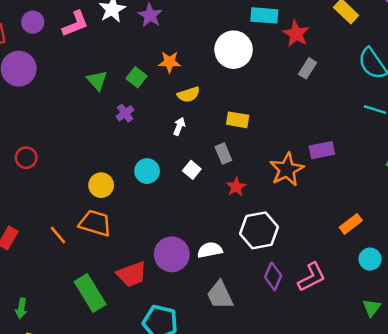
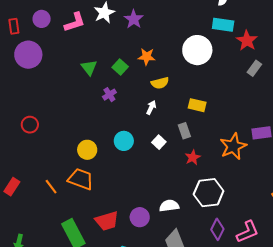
purple circle: (172, 254) -> (140, 217), moved, size x0.7

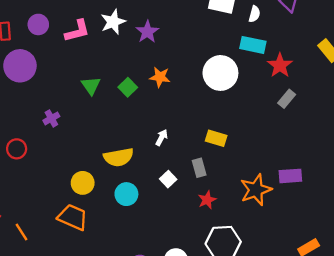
yellow semicircle: (160, 83) -> (119, 157), moved, size x1.4
purple cross: (109, 95) -> (51, 118), moved
cyan circle: (124, 141) -> (126, 194), moved
orange line: (51, 187) -> (21, 232), moved

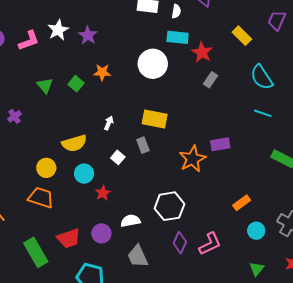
yellow rectangle: (216, 138) -> (155, 119), size x1.4
red star: (207, 200) -> (103, 193), moved

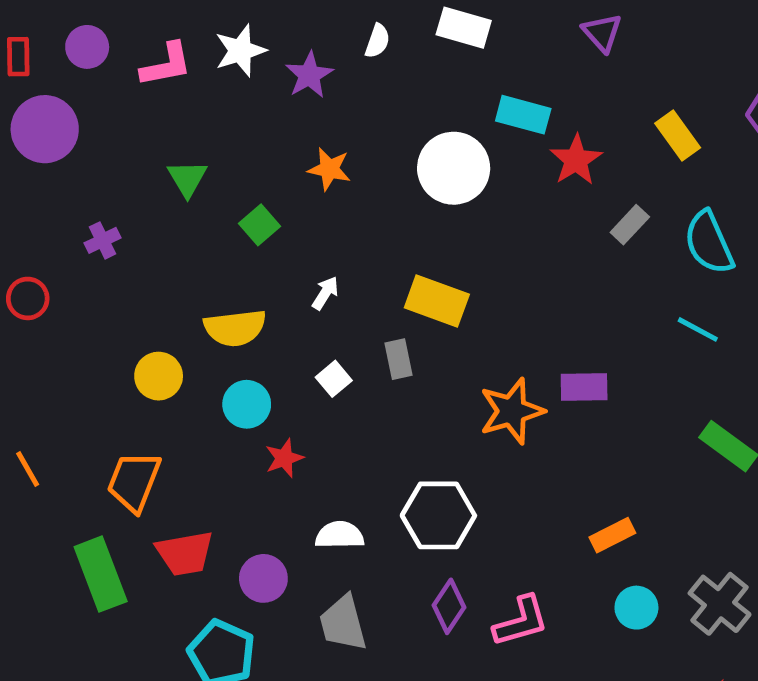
white semicircle: (176, 11) -> (377, 41), moved
gray rectangle: (211, 80) -> (630, 225), moved
green square: (76, 84) -> (260, 225), moved
orange trapezoid: (41, 198) -> (134, 481), moved, turned -96
purple circle: (101, 233) -> (263, 578), moved

